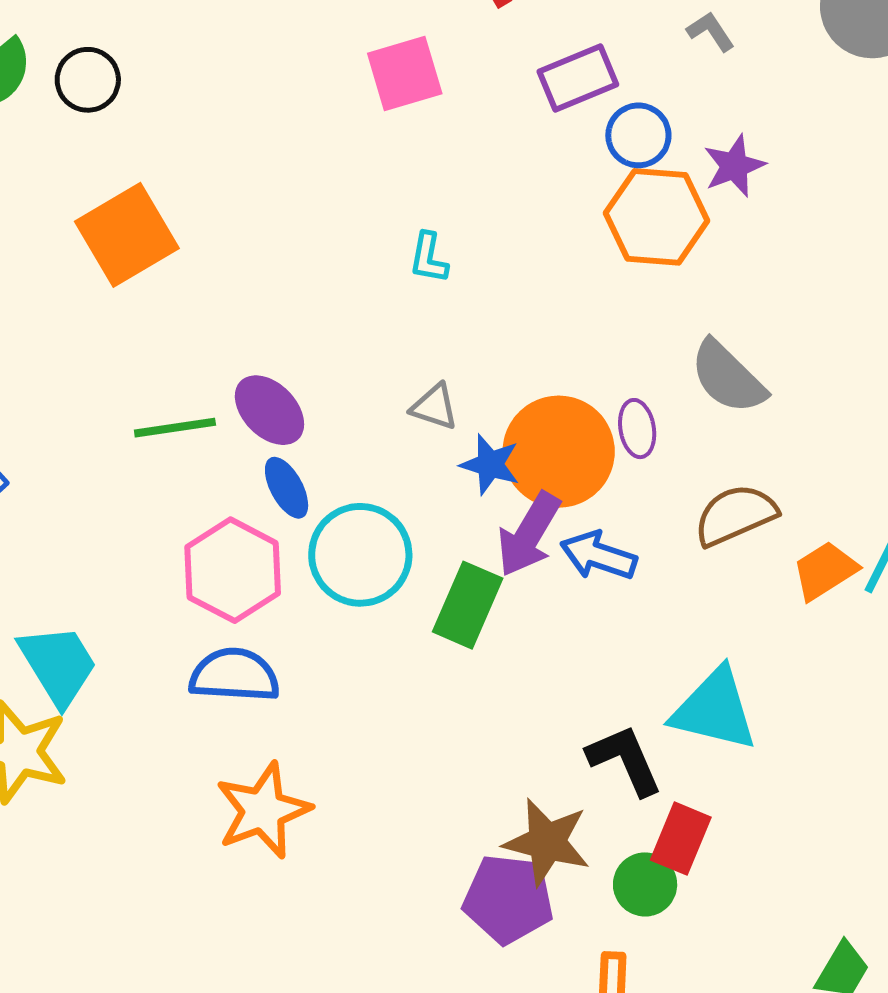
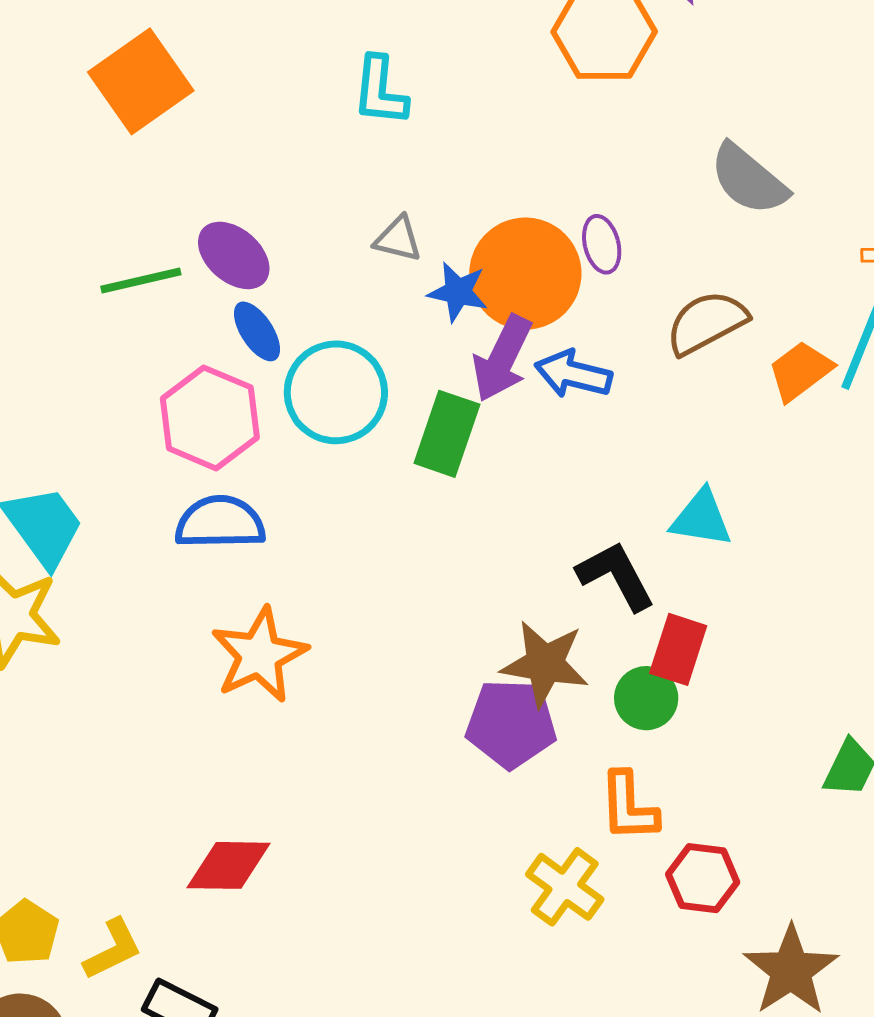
orange square: (127, 235) -> (141, 81), moved
cyan L-shape: (429, 258) -> (380, 91), size x1.4
gray semicircle: (728, 377) -> (749, 179), moved
cyan triangle: (714, 710) -> (701, 518), size x0.7

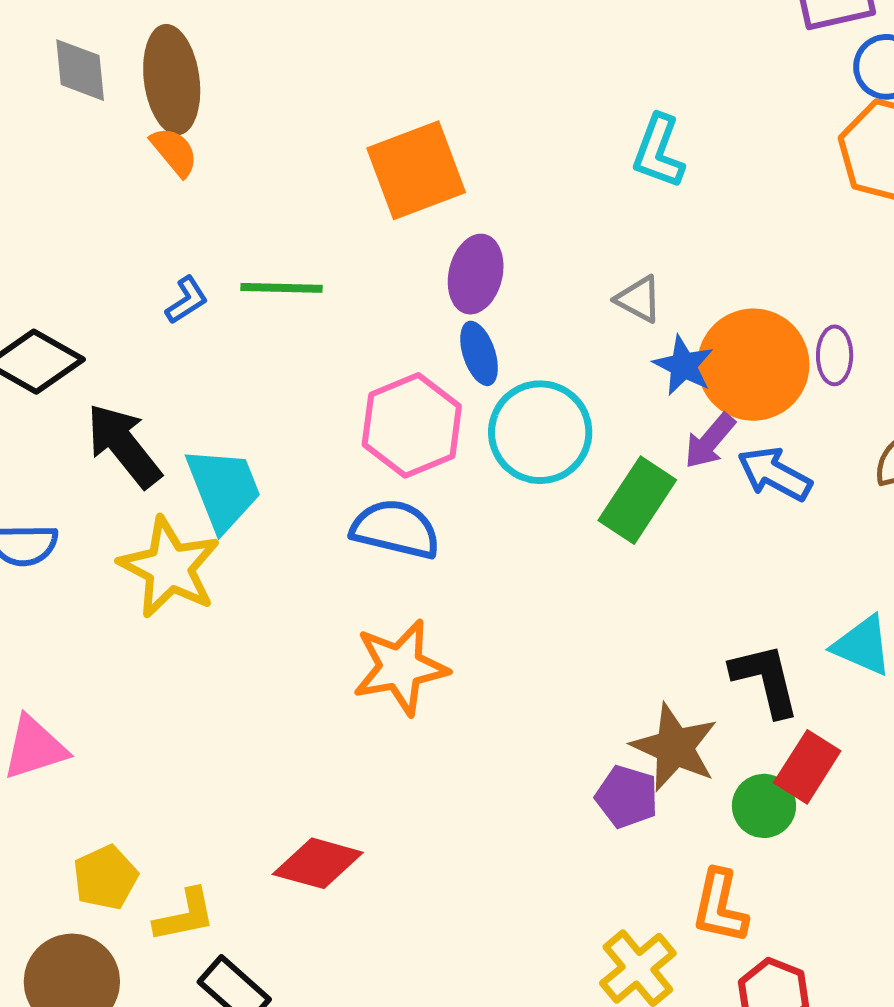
orange square: (141, 81) -> (416, 170), moved
purple ellipse: (234, 255) -> (476, 274), turned 48
green line: (141, 280) -> (281, 288), moved
purple arrow: (502, 359) -> (710, 441), size x0.7
purple pentagon: (511, 724) -> (627, 797), size x0.7

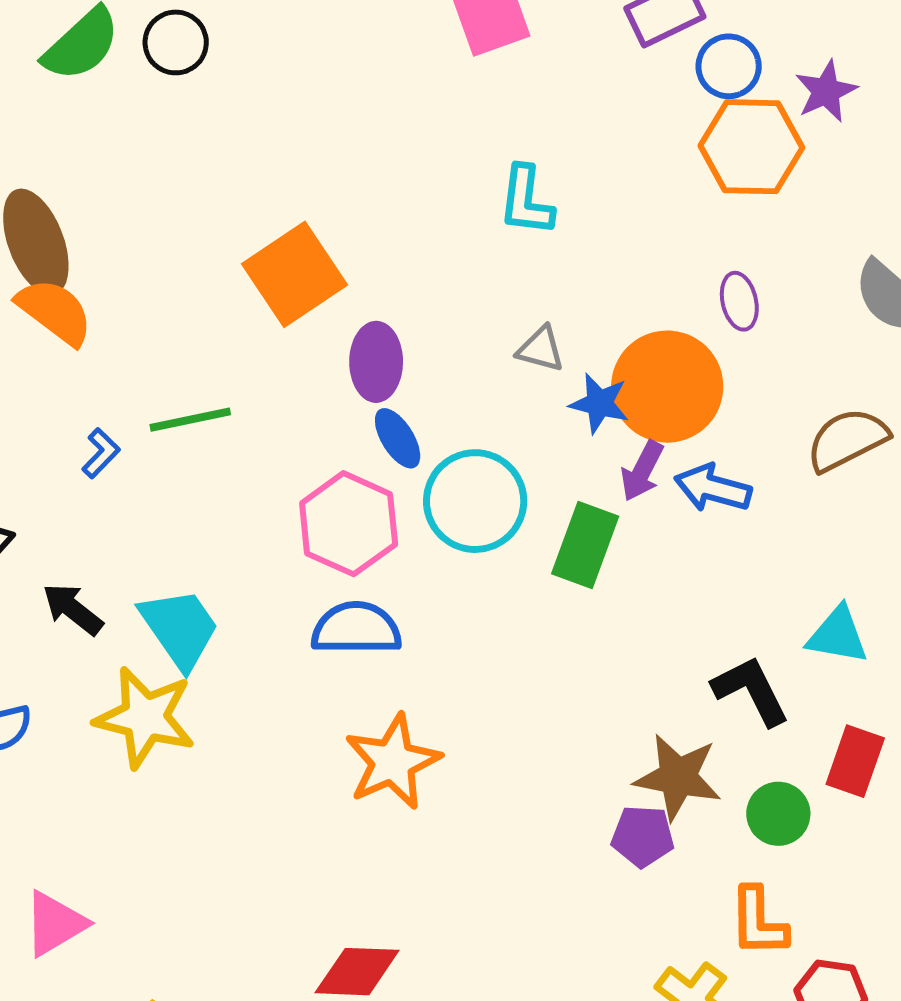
orange semicircle: (174, 152) -> (55, 312), size x1.5
purple ellipse: (835, 355) -> (739, 301), moved
black arrow: (124, 446) -> (73, 609), size x0.7
red rectangle: (807, 767) -> (855, 761), moved

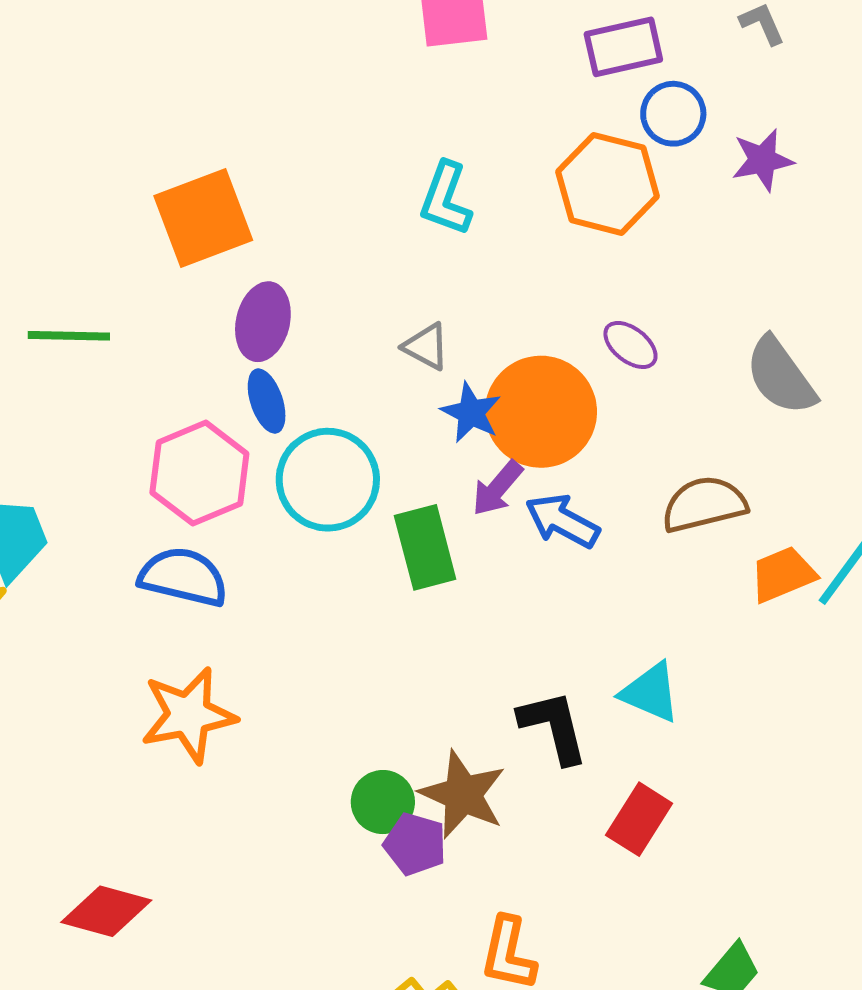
orange hexagon: (751, 147) -> (607, 184), moved
purple ellipse: (739, 301) -> (630, 345), turned -52
green rectangle: (585, 545) -> (425, 547), turned -48
green circle: (778, 814) -> (383, 802), moved

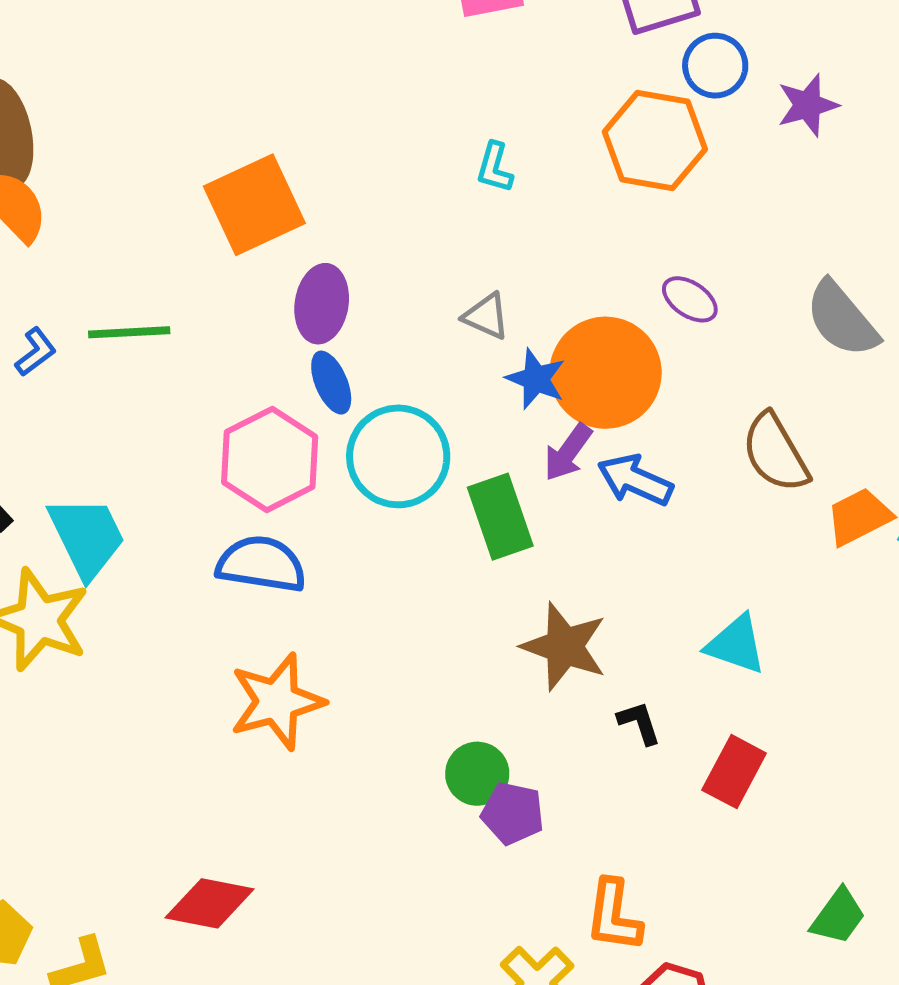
cyan L-shape: (446, 199) -> (495, 167), size x0.7
brown semicircle: (704, 504) -> (775, 453), turned -102
black L-shape: (554, 727) -> (639, 723), moved, size x0.6
brown star: (463, 794) -> (564, 646), moved

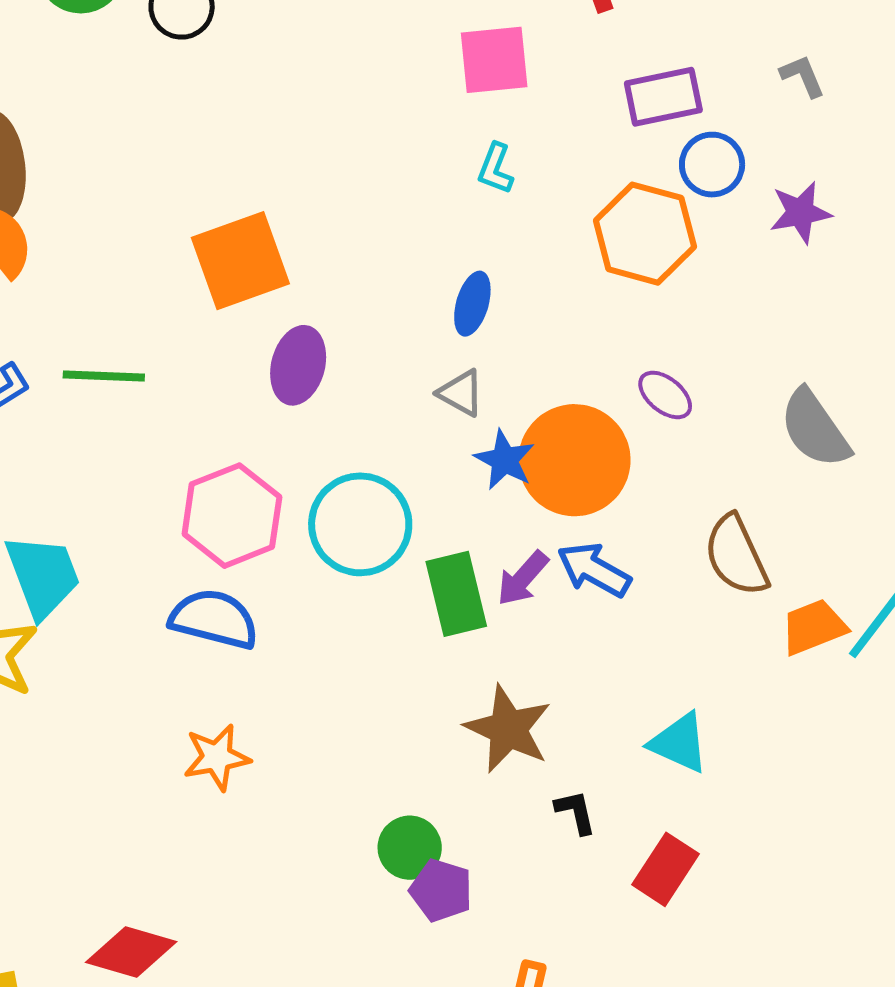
cyan L-shape: (495, 167) -> (496, 169), moved
blue ellipse: (331, 383) -> (472, 304), moved, turned 34
purple arrow: (568, 452) -> (523, 578), moved
orange star: (277, 702) -> (217, 757), size x0.7

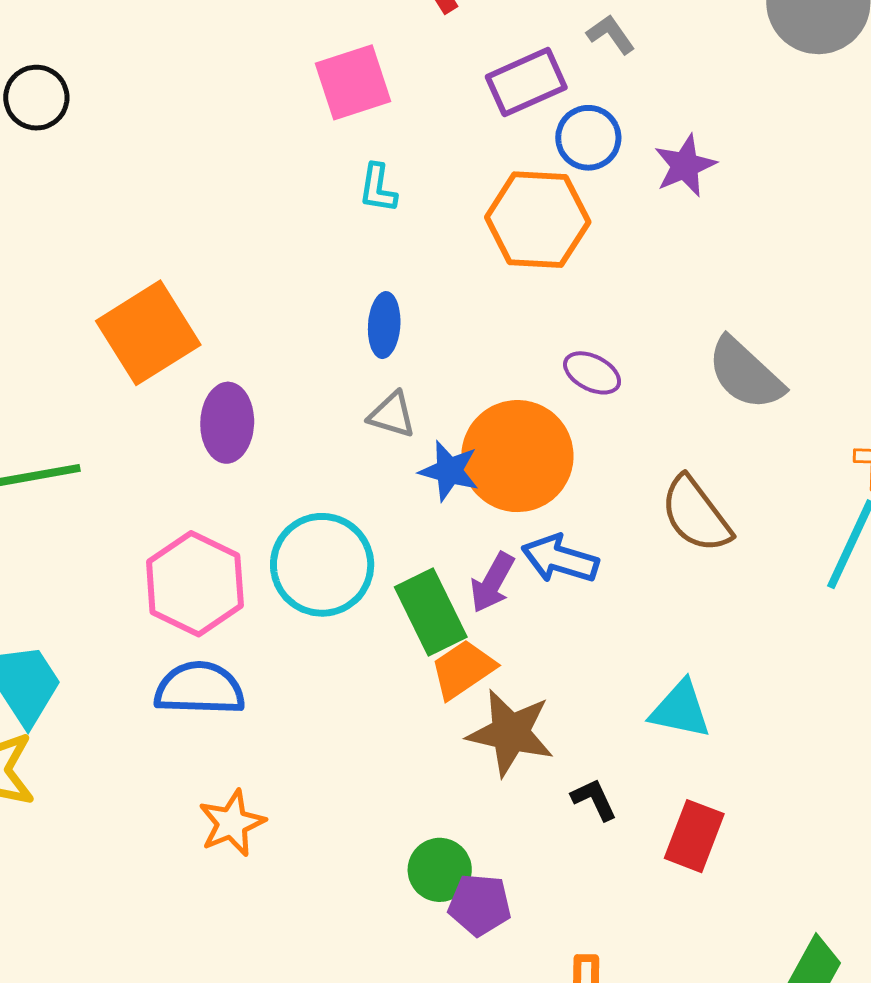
gray L-shape: (803, 76) -> (611, 34), moved
orange trapezoid: (814, 627) -> (463, 669), moved

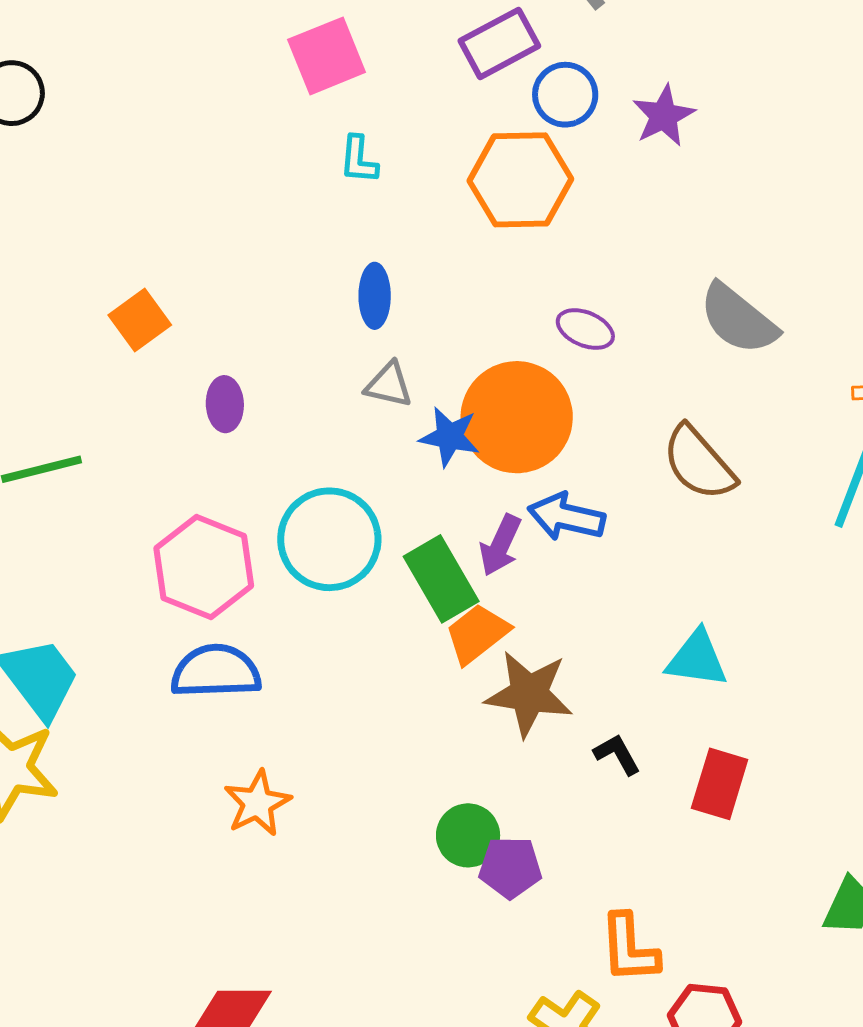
orange square: (148, 333) -> (140, 320), size x0.6
purple ellipse: (227, 423) -> (225, 404), size x0.7

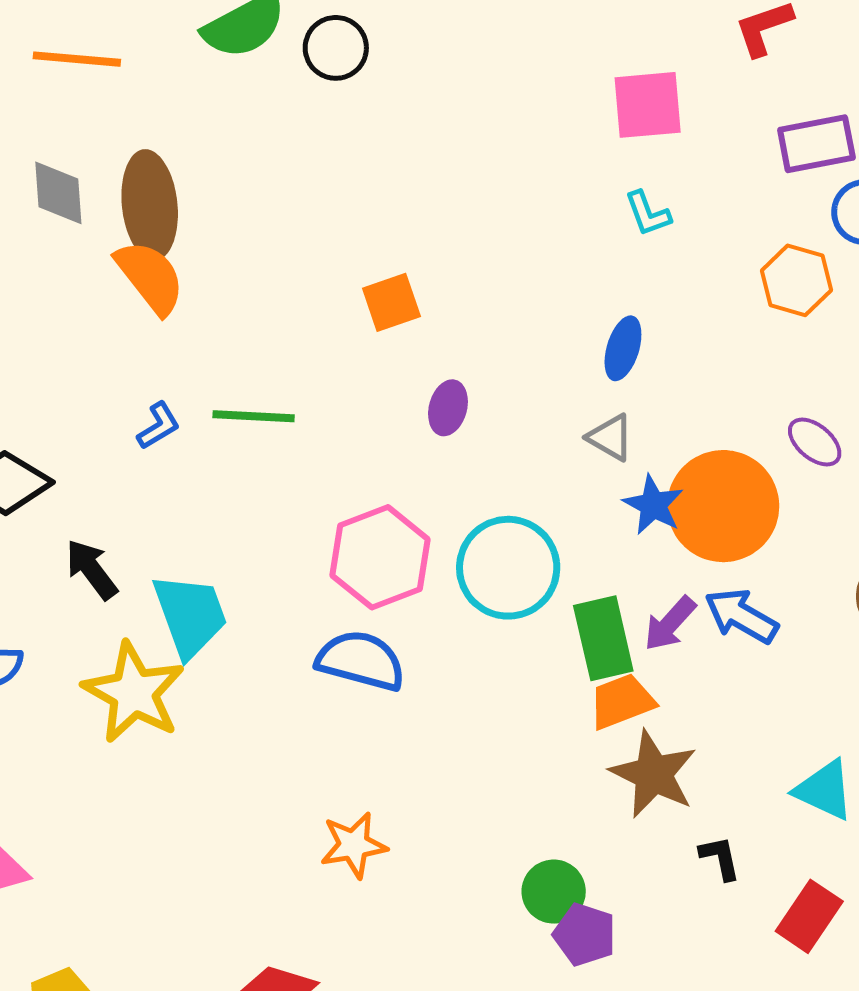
cyan L-shape: (359, 160) -> (648, 214), turned -42
orange hexagon: (520, 180) -> (796, 280), size x0.7
orange star: (257, 803) -> (354, 845), moved

